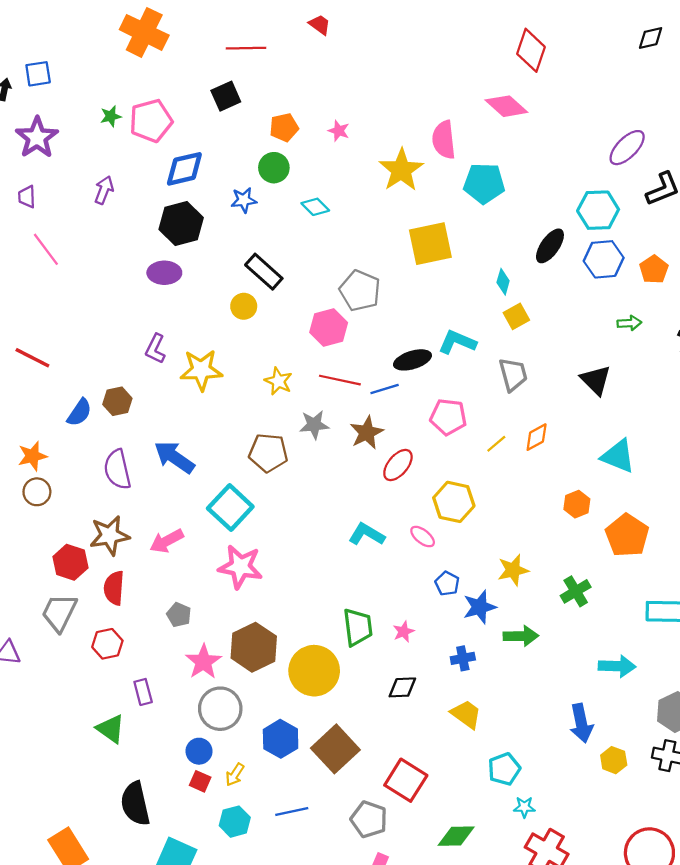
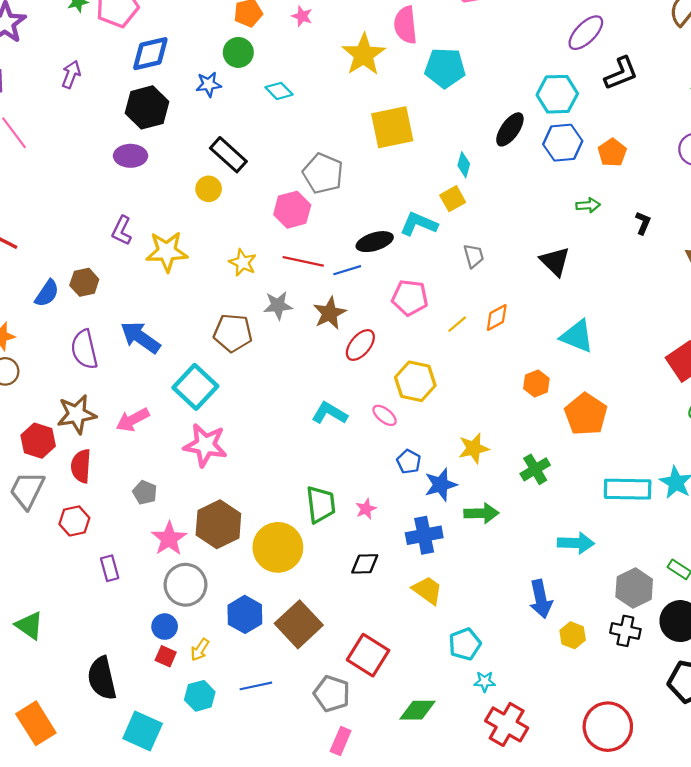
yellow square: (516, 316) -> (453, 199), moved
gray trapezoid: (513, 374) -> (474, 256), size x0.7
blue cross: (463, 658) -> (424, 535), size x1.5
green triangle: (111, 729) -> (29, 625), moved

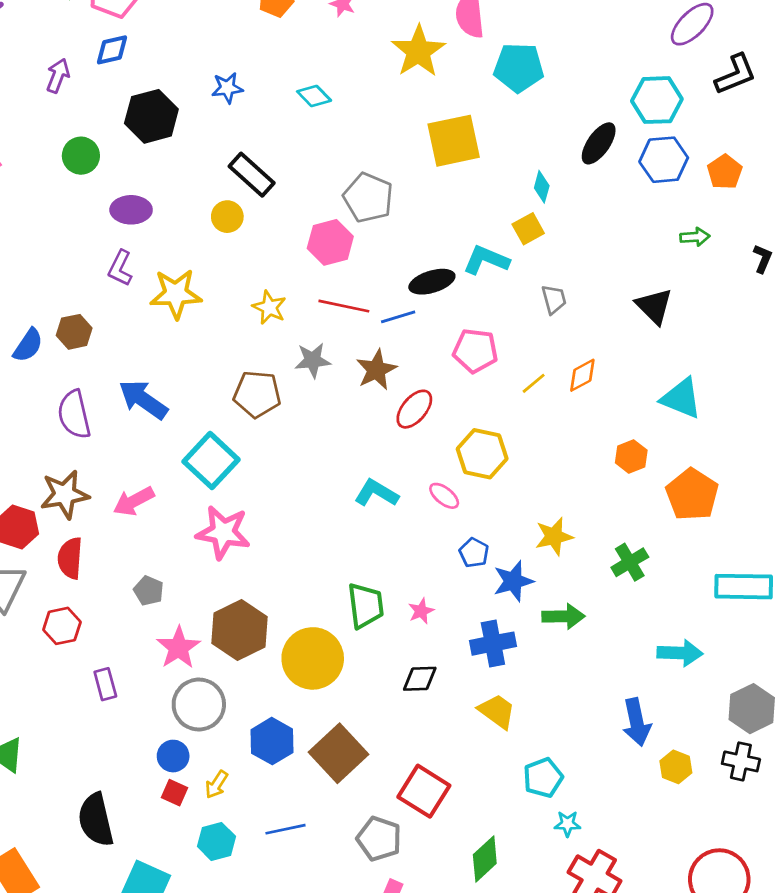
green circle: (238, 52) -> (81, 156), moved
blue diamond: (150, 54) -> (112, 50), moved, size x0.7
purple ellipse: (131, 156) -> (131, 210), moved
green diamond: (418, 710) -> (485, 859), turned -42

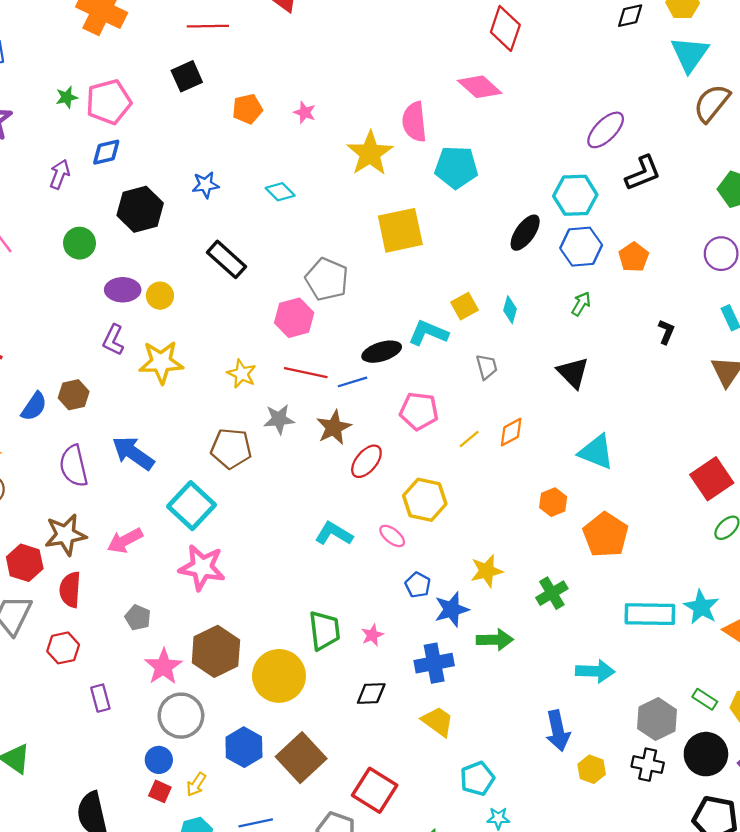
cyan diamond: (542, 187) -> (510, 310), moved
yellow circle: (227, 217) -> (160, 296), moved
green arrow: (695, 237) -> (581, 304), moved, turned -55

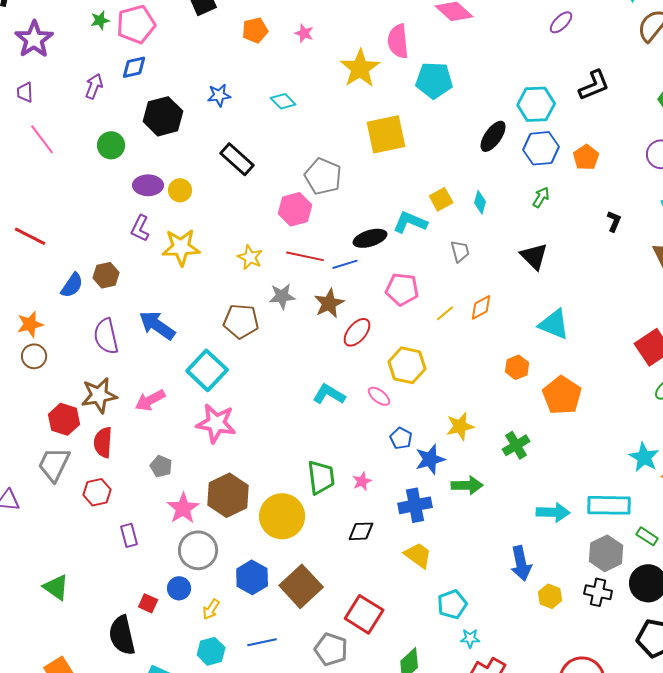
purple ellipse: (606, 130) -> (561, 22), moved, size x0.7
cyan rectangle: (650, 614) -> (609, 505), moved
red square: (160, 791) -> (148, 603), moved

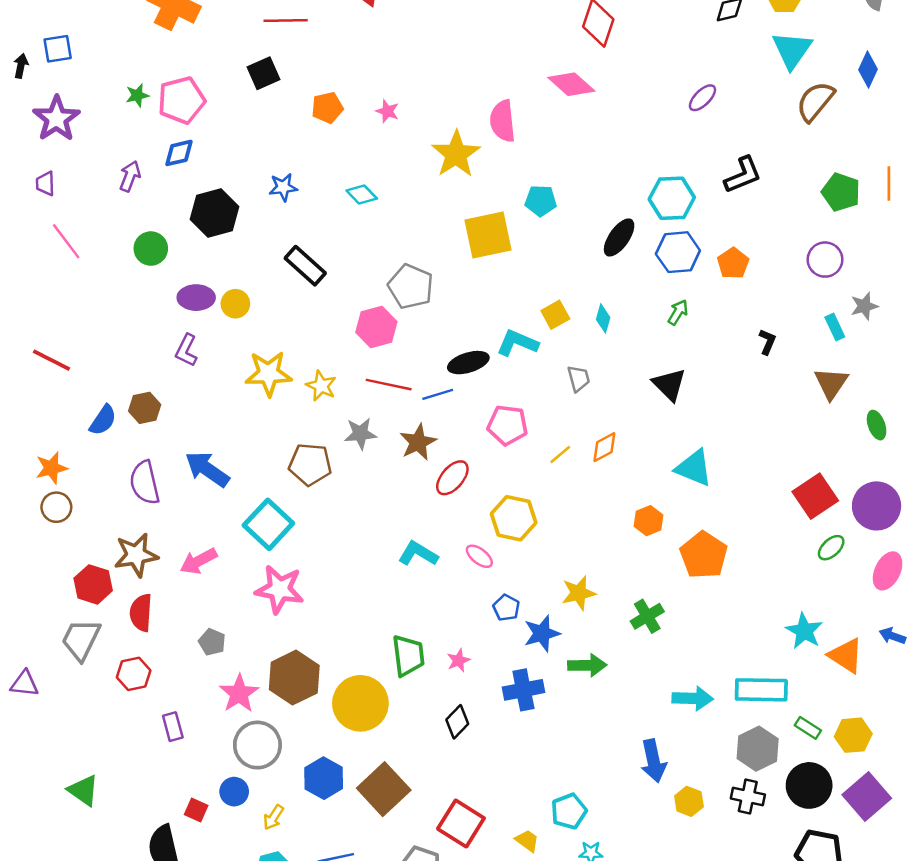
cyan pentagon: (434, 80) -> (541, 201), moved, size x0.7
yellow star: (181, 247) -> (268, 374), moved
black diamond: (361, 531) -> (457, 722), turned -44
yellow trapezoid: (418, 555) -> (527, 841), moved, size x0.7

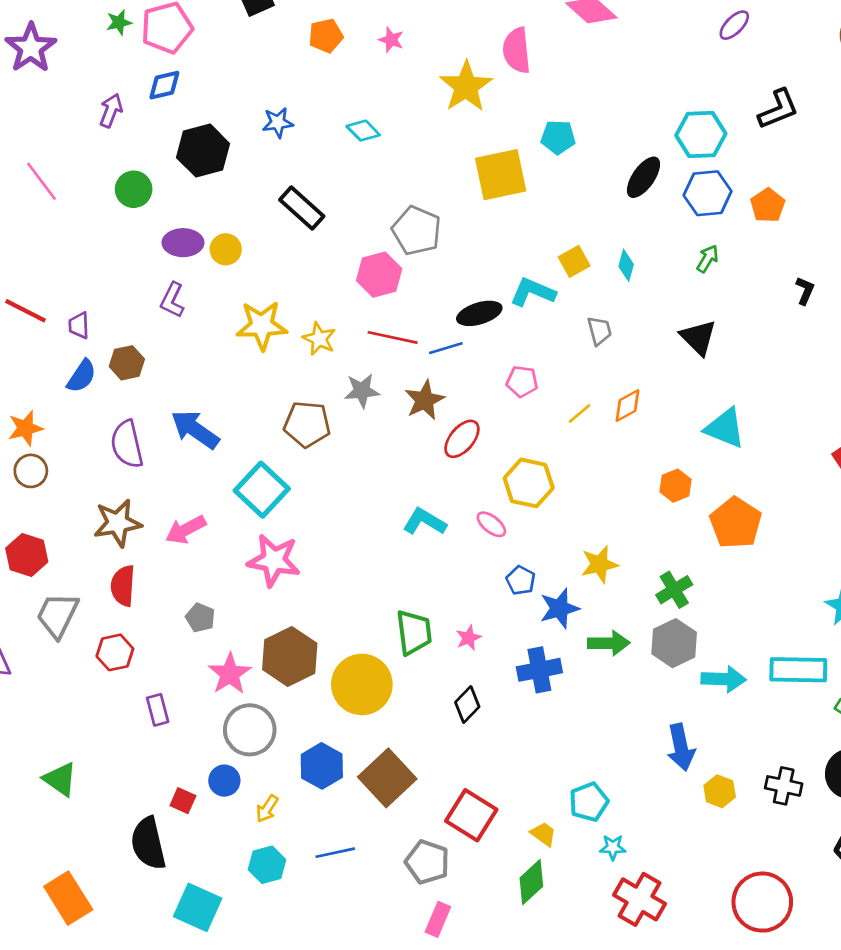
purple trapezoid: (45, 184) -> (79, 325), moved
pink pentagon: (508, 425) -> (522, 381), size x0.7
red hexagon: (93, 584) -> (27, 555), moved
gray hexagon: (758, 749) -> (674, 643), moved

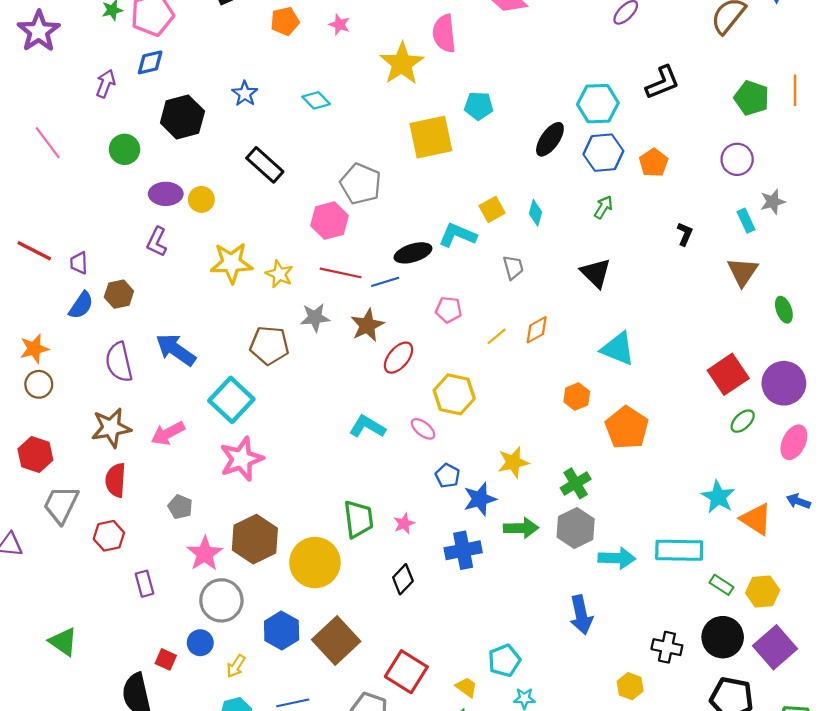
blue star: (278, 123) -> (245, 94), turned -30
pink star: (274, 560) -> (241, 459), turned -30
yellow hexagon: (720, 791) -> (630, 686), moved

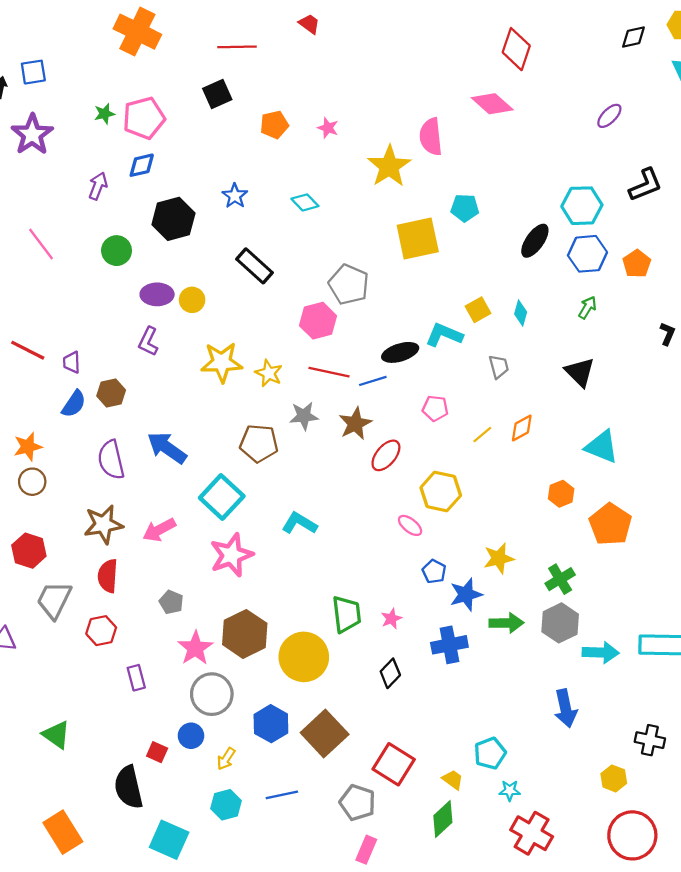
cyan L-shape: (367, 427) -> (299, 523), moved

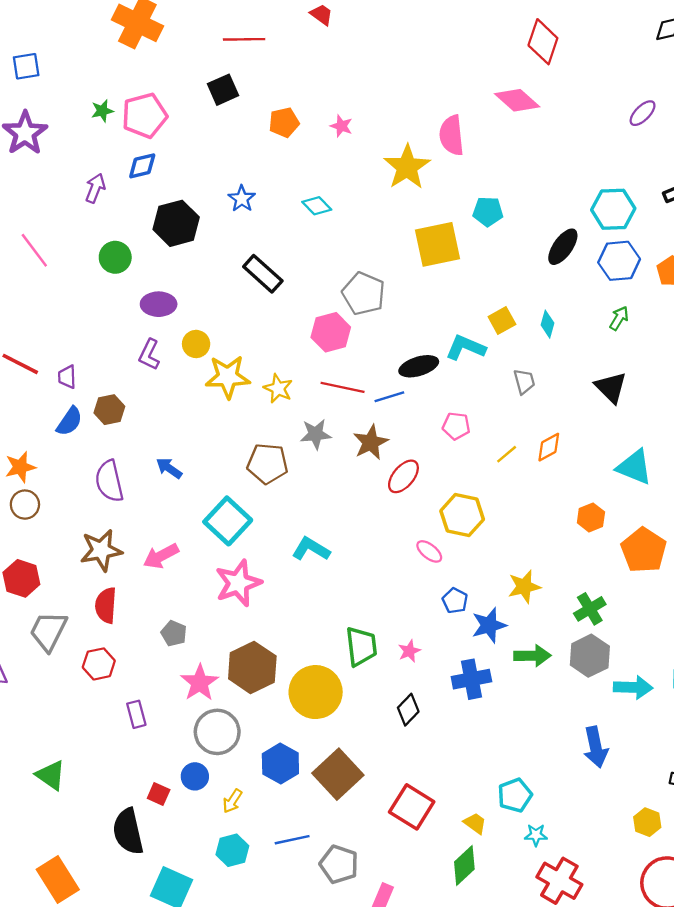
yellow circle: (192, 300) -> (196, 344), moved
blue arrow: (167, 448) -> (169, 468), size x0.6
gray pentagon: (357, 803) -> (339, 864), moved

